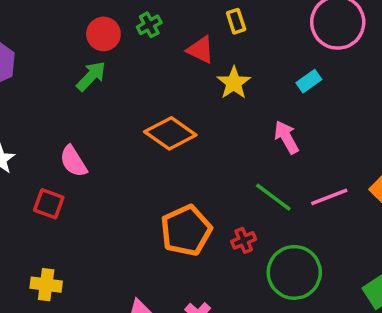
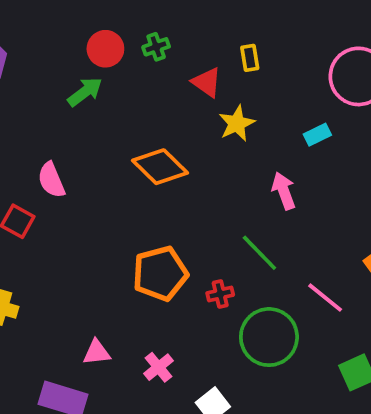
pink line: (329, 197) -> (325, 298), moved, turned 51

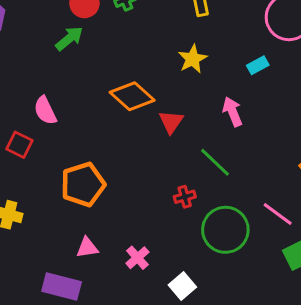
red triangle: (207, 82) -> (171, 122), moved, turned 32
orange pentagon: (160, 274) -> (83, 184), moved
pink line: (325, 298) -> (278, 214), moved

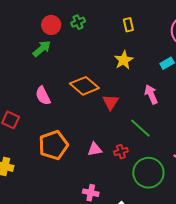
pink semicircle: (45, 110) -> (43, 96), moved
pink triangle: (87, 248) -> (95, 149), moved
pink cross: (137, 258) -> (91, 193), turned -35

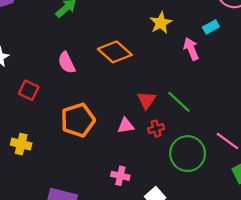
pink arrow: (151, 94) -> (191, 49), moved
red triangle: (111, 102) -> (146, 100), moved

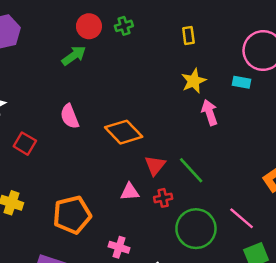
yellow star: (161, 23) -> (194, 81), moved
cyan rectangle: (211, 27) -> (241, 82), moved, turned 35
orange diamond: (115, 52) -> (124, 132), moved
orange pentagon: (78, 120) -> (72, 215), moved

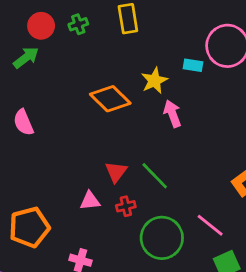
yellow rectangle: (188, 35) -> (128, 19), moved, size x1.5
cyan rectangle: (241, 82) -> (193, 65), moved
orange diamond: (124, 132) -> (110, 99), moved

